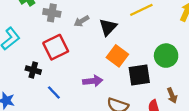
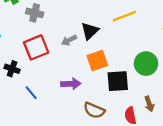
gray arrow: (82, 21) -> (69, 40), moved
orange square: (117, 56) -> (97, 61), turned 30

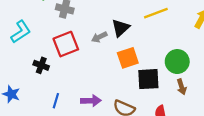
purple arrow: (71, 84) -> (91, 101), moved
blue line: (31, 93) -> (56, 101), moved, turned 56
brown arrow: (149, 104) -> (182, 87), moved

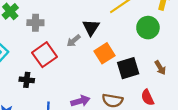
green circle: (177, 62) -> (148, 28), moved

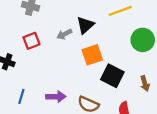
red square: (45, 55) -> (31, 41), size x0.7
black square: (128, 68) -> (112, 76), turned 30

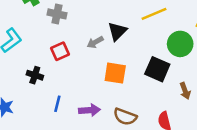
orange square: (92, 55) -> (115, 73), moved, turned 30
black square: (112, 76) -> (157, 69), moved
blue line: (21, 96) -> (57, 104), moved

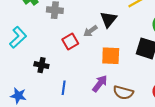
red square: (60, 51) -> (70, 42), moved
purple arrow: (89, 110) -> (100, 84), moved, turned -42

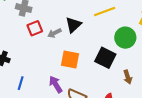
red square: (70, 42) -> (35, 28), moved
purple arrow: (100, 84) -> (56, 84), turned -78

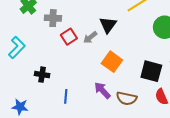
black square: (105, 58) -> (151, 71), moved
orange square: (70, 60) -> (112, 62), turned 36

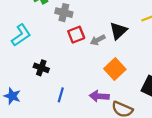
purple arrow: (102, 90) -> (99, 96), turned -54

